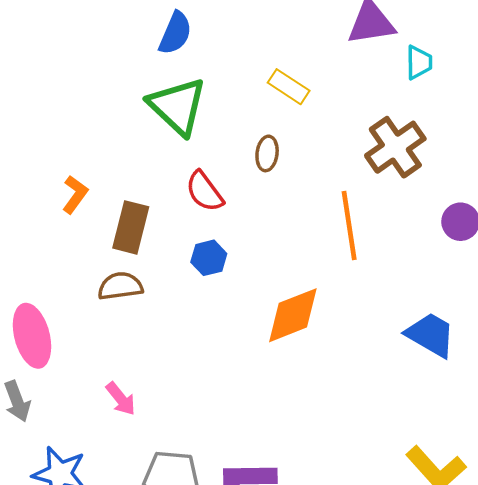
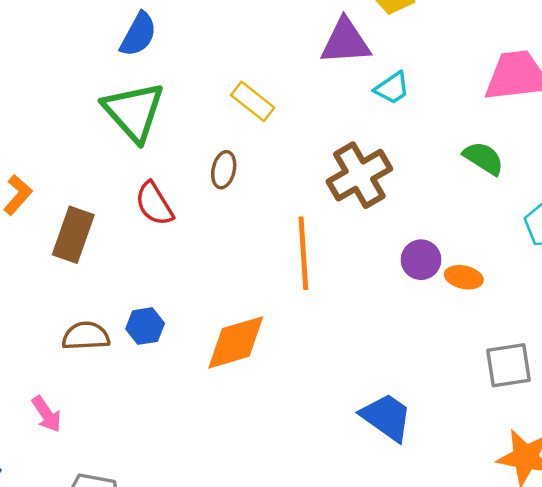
cyan trapezoid: (419, 62) -> (392, 88), turned 51
blue hexagon: (209, 258) -> (145, 326), moved
brown semicircle: (120, 286) -> (86, 336), moved
blue trapezoid: (431, 335) -> (386, 417), moved

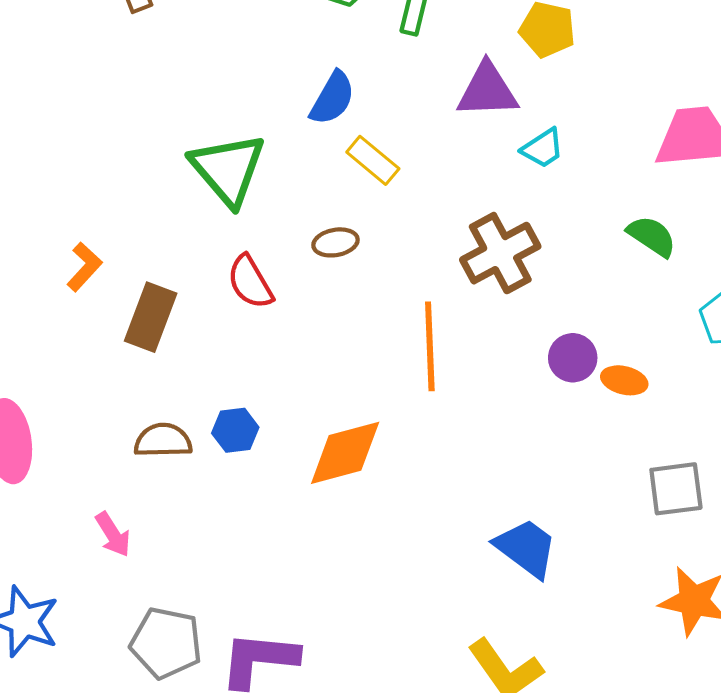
blue semicircle: (138, 34) -> (332, 98), moved
brown ellipse: (224, 170) -> (335, 242), turned 66

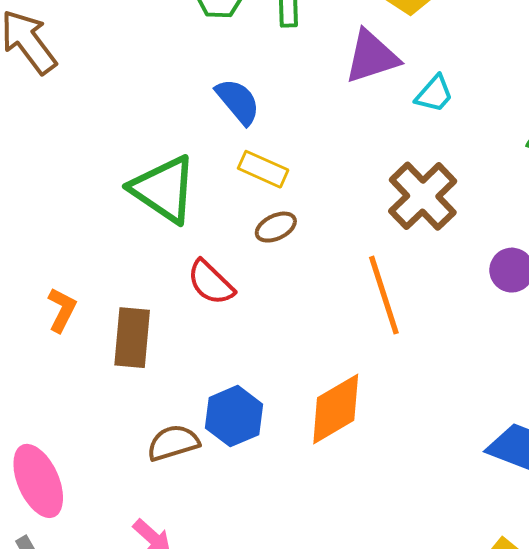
blue semicircle: (332, 98) -> (238, 101), turned -54
yellow rectangle: (373, 160) -> (263, 169), moved
blue hexagon: (235, 430) -> (234, 416), size x1.4

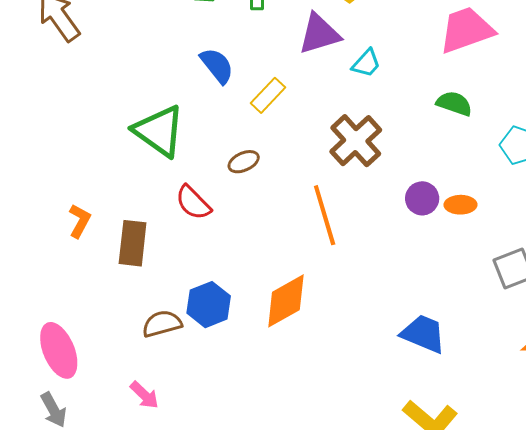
yellow rectangle: (263, 169) -> (268, 95), moved, turned -72

